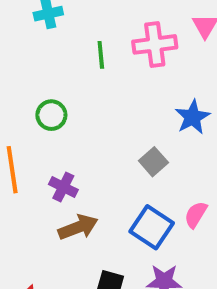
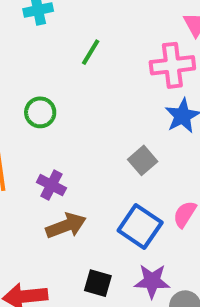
pink cross: (155, 44) -> (172, 65), moved
green line: (101, 55) -> (91, 52), turned 36

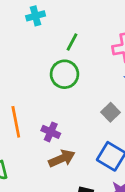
green circle: (40, 112) -> (64, 74), moved, size x1.4

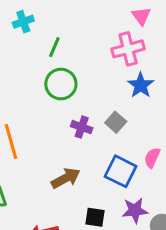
green line: (72, 42) -> (54, 47), moved
purple cross: (51, 132) -> (82, 127), moved

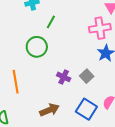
green circle: (61, 84) -> (37, 47), moved

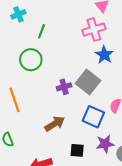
gray square: (87, 76) -> (88, 82), size x1.6
purple cross: (64, 77) -> (64, 87), turned -32

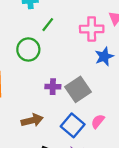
pink cross: (94, 30) -> (92, 29), moved
blue star: (104, 55) -> (104, 57), moved

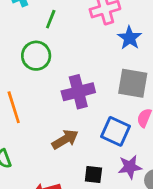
purple cross: (53, 87) -> (78, 92), size x1.6
gray square: (78, 89) -> (133, 83), moved, turned -30

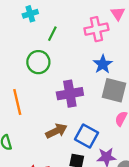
blue star: (130, 38) -> (103, 64), moved
blue square: (115, 131) -> (87, 136), moved

